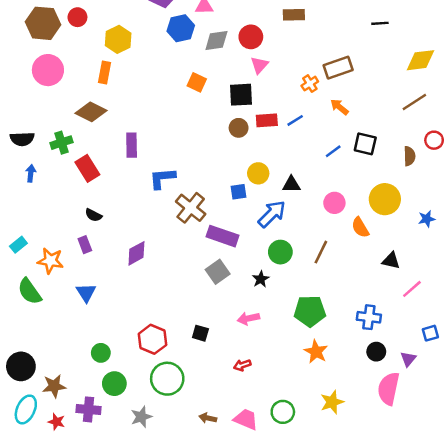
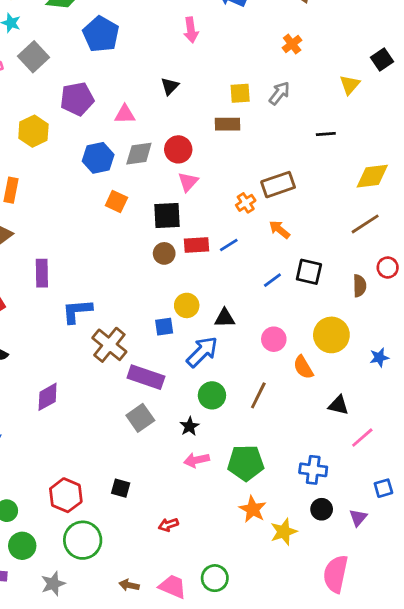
blue hexagon: (181, 28) -> (98, 158), moved
yellow hexagon: (118, 39) -> (33, 131), moved
pink arrow: (248, 318) -> (197, 460), moved
pink semicircle: (389, 389) -> (336, 574), moved
yellow star: (332, 402) -> (284, 532), moved

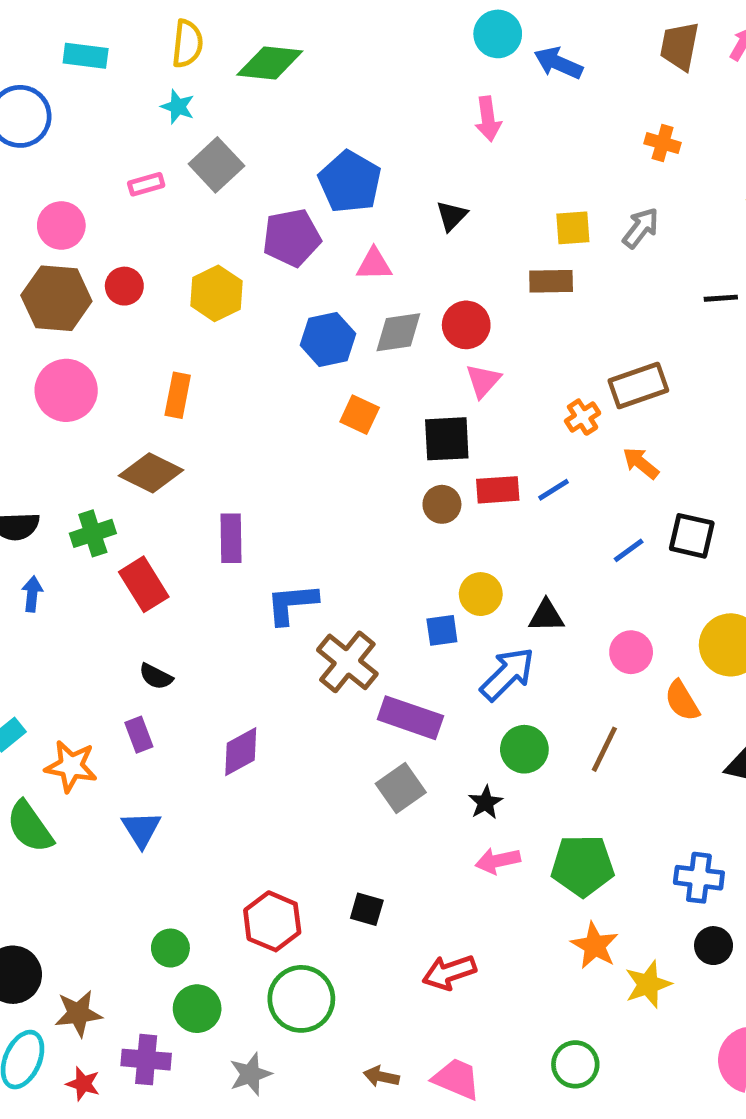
blue pentagon: (101, 34) -> (350, 182), moved
orange cross: (292, 44) -> (663, 143), turned -36
red arrow: (168, 525) -> (449, 972), size x1.5
green circle: (215, 578) -> (575, 1064), moved

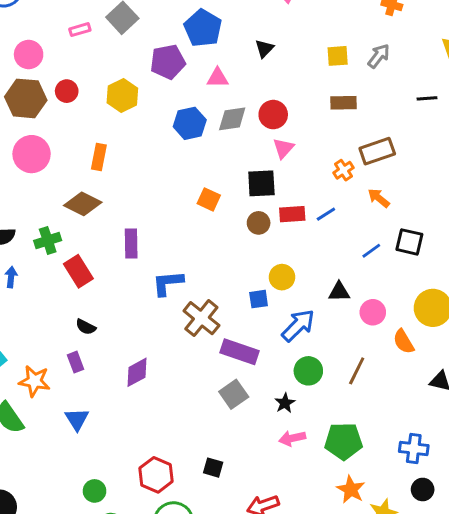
brown rectangle: (551, 281) -> (344, 103), moved
orange square: (360, 415) -> (209, 199), moved
black triangle: (546, 616) -> (339, 292), moved

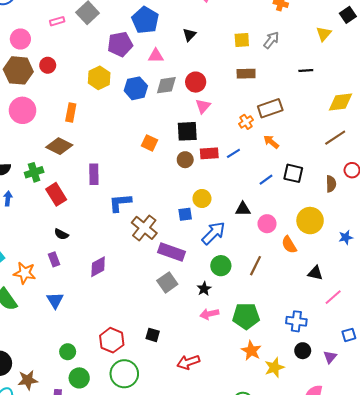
yellow hexagon: (122, 95) -> (99, 78), moved

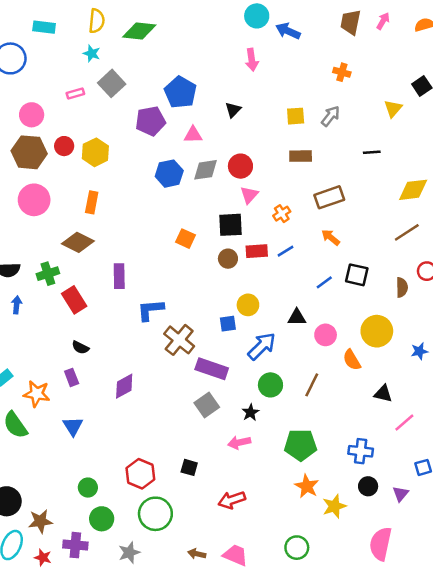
yellow hexagon: (99, 78) -> (95, 152), moved
orange cross: (246, 122) -> (282, 214), moved
pink arrow: (209, 314) -> (239, 442), moved

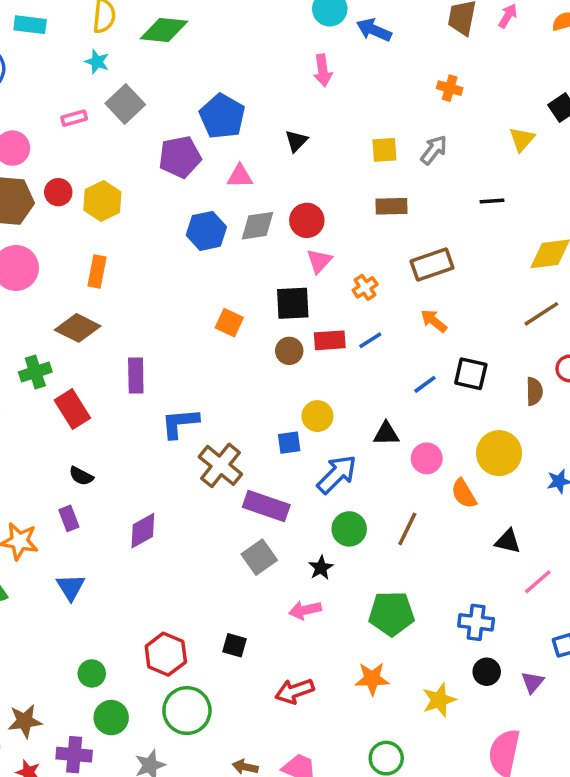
orange star: (307, 486) -> (372, 679), moved, turned -30

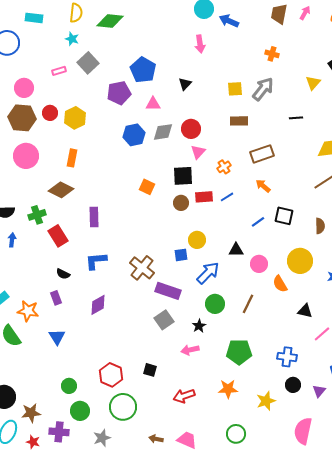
gray arrow: (434, 150) -> (263, 89), size x1.4
blue L-shape: (180, 423) -> (96, 261), moved

